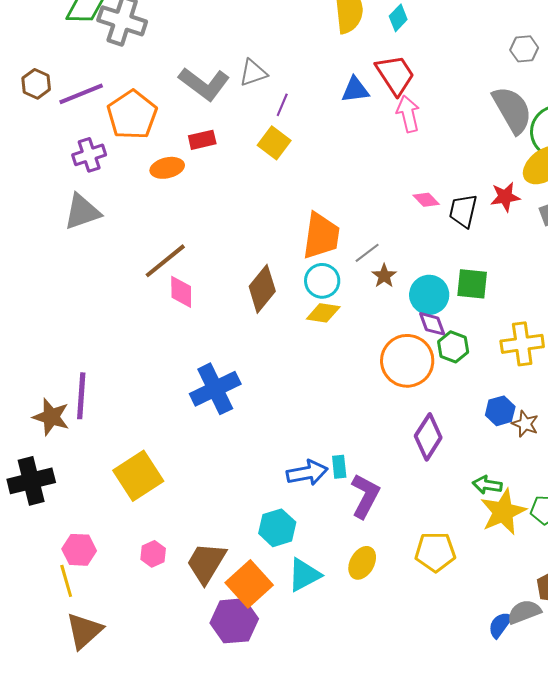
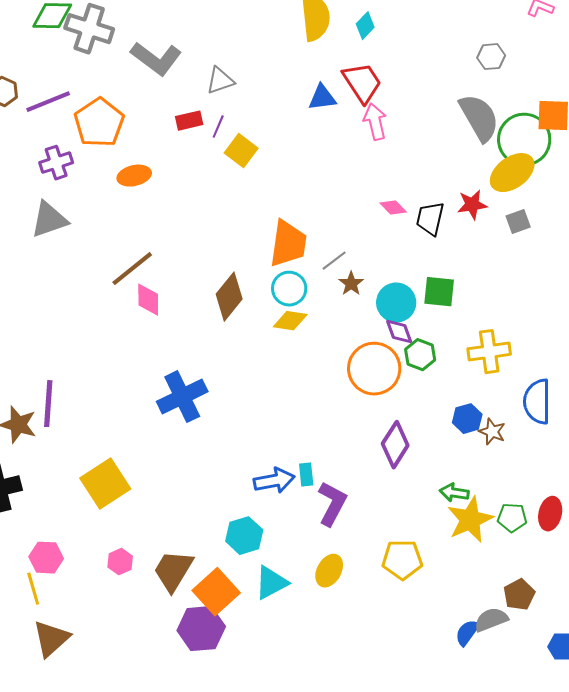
gray L-shape: (204, 84) -> (156, 59), moved
purple line: (282, 105) -> (218, 127), moved
red rectangle: (202, 140) -> (189, 121), moved

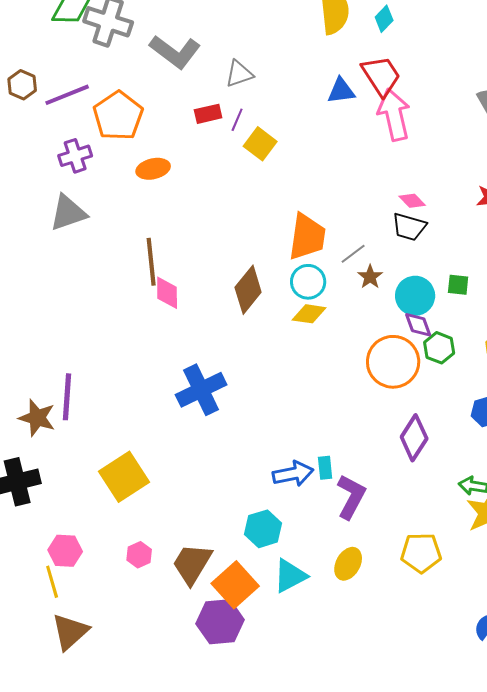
pink arrow: (375, 122) -> (394, 115), size x1.4
black trapezoid: (430, 219) -> (409, 227), moved, turned -87
brown line: (132, 269) -> (151, 262), turned -57
green square: (439, 292) -> (458, 285), size x0.7

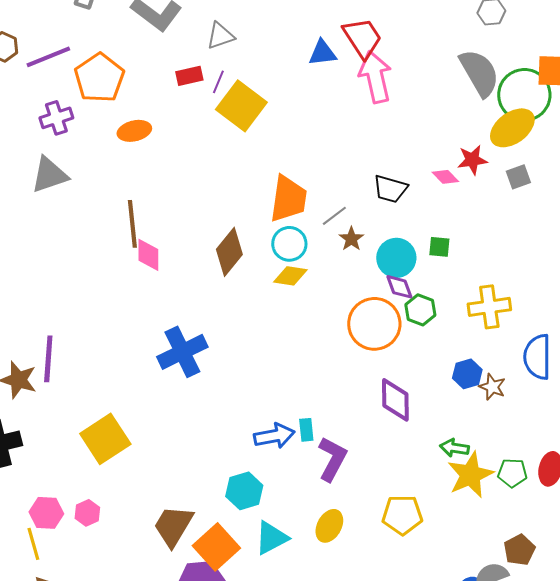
yellow square: (260, 144) -> (241, 106), size x1.5
pink diamond: (412, 201) -> (445, 177), moved
purple diamond: (414, 438) -> (395, 400), turned -33
pink hexagon: (139, 555) -> (87, 513), moved

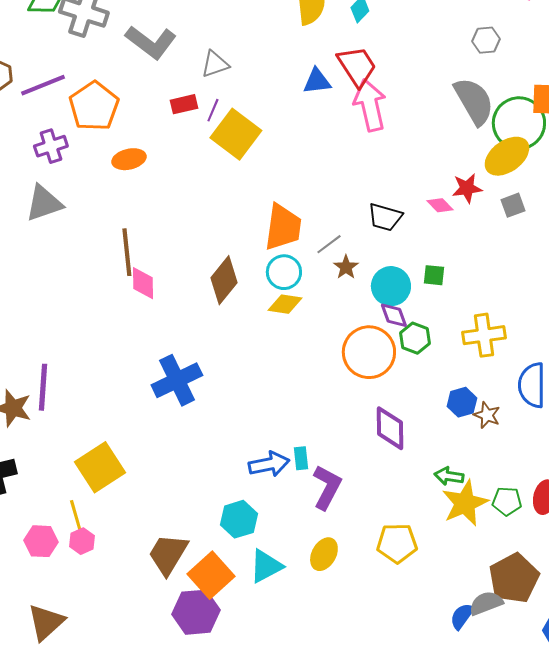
yellow line: (33, 544) -> (76, 516), moved
brown pentagon: (519, 550) -> (514, 578), size x1.6

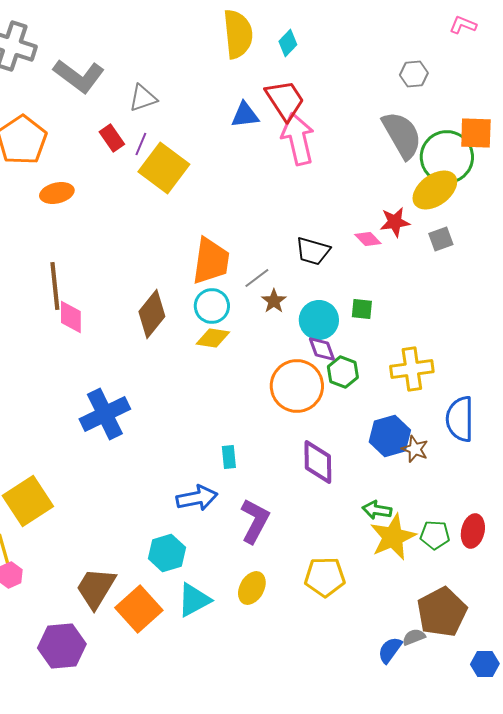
red rectangle: (184, 104) -> (112, 138), turned 68
blue hexagon: (462, 402) -> (390, 436), size x1.4
cyan rectangle: (301, 458) -> (229, 457), moved
gray semicircle: (486, 603) -> (414, 637), size x0.7
purple hexagon: (196, 612) -> (62, 646), moved

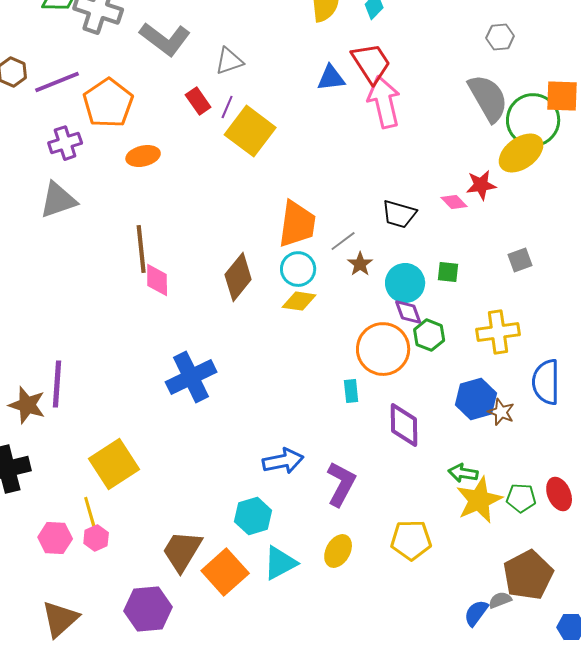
gray square: (441, 239) -> (520, 260), moved
cyan rectangle: (229, 457) -> (351, 391), moved
red ellipse: (473, 531) -> (559, 494), turned -36

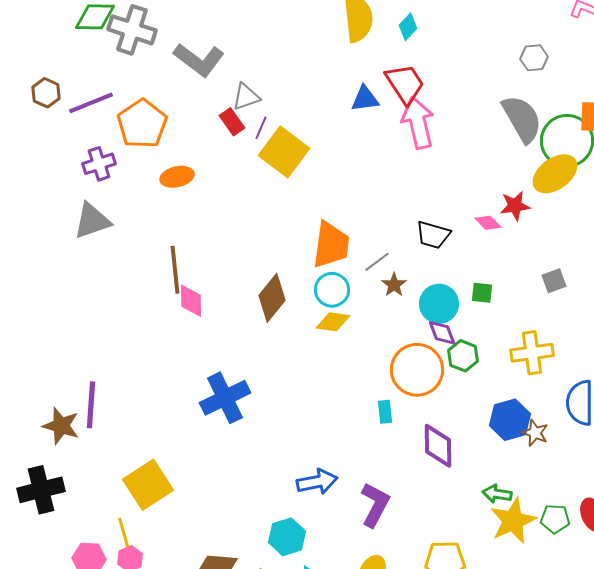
gray triangle: (229, 61) -> (246, 97), moved

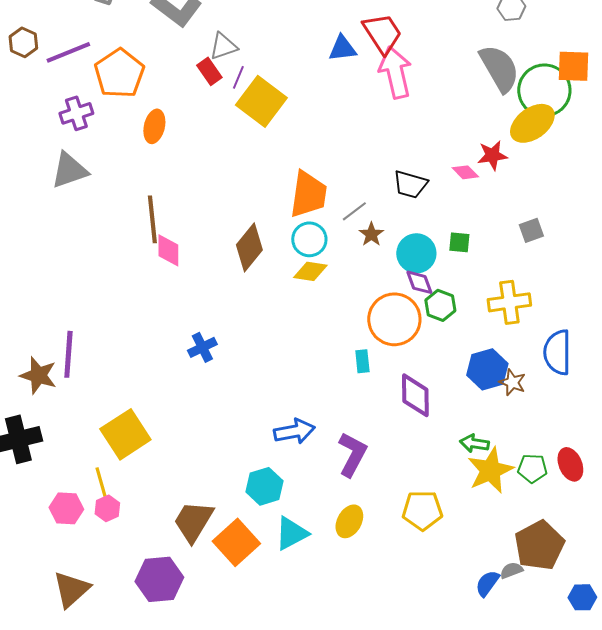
orange ellipse: (177, 177) -> (154, 126), turned -64
blue cross: (225, 398) -> (202, 347), size x0.6

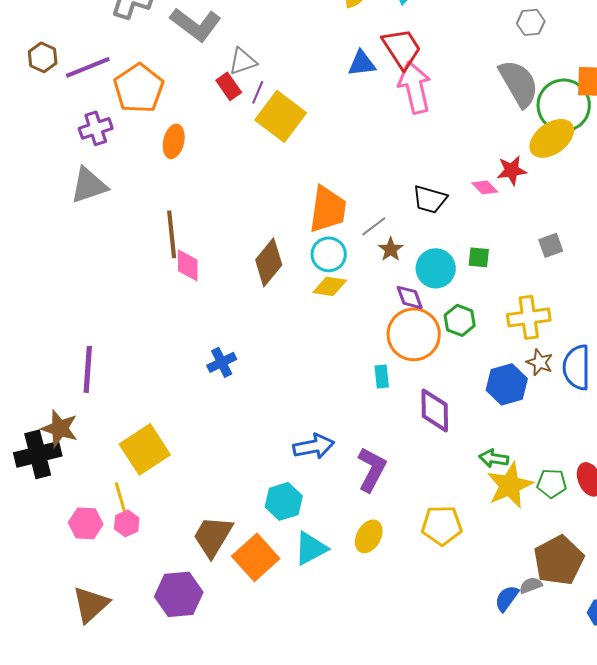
purple diamond: (419, 282) -> (410, 297), moved
brown star: (38, 375) -> (60, 428), moved
brown star: (512, 382) -> (540, 362), moved

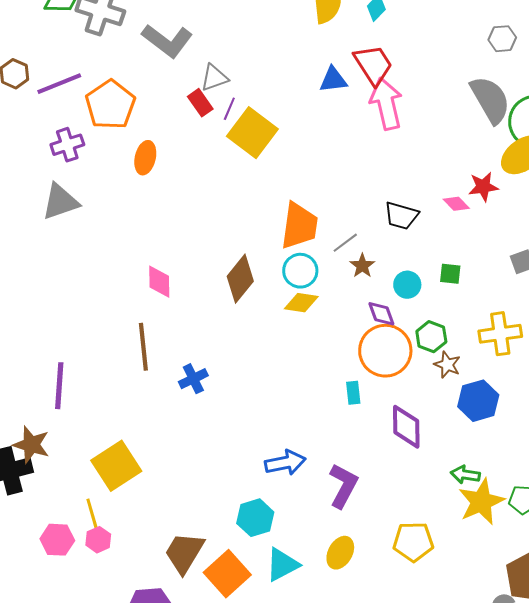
brown line: (172, 234) -> (143, 347), moved
cyan circle: (436, 268) -> (407, 285), size x0.7
brown star: (540, 362) -> (447, 365), moved

